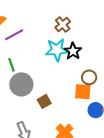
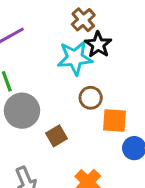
black star: (73, 51) -> (98, 45), moved
brown circle: (89, 77) -> (91, 98), moved

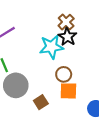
brown cross: (83, 20) -> (66, 22), moved
orange square: (115, 121) -> (68, 91), moved

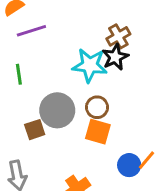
gray circle: (16, 85) -> (57, 110), moved
brown square: (41, 102) -> (35, 130), moved

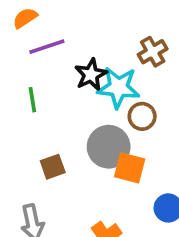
black star: (115, 57) -> (91, 75), moved
brown circle: (97, 107) -> (142, 116), moved
gray circle: (57, 110) -> (109, 147), moved

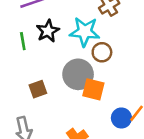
black star: (91, 75) -> (48, 31), moved

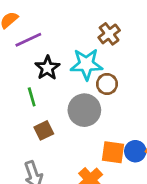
green line: (23, 41) -> (32, 97), moved
orange square: (93, 89) -> (113, 152), moved

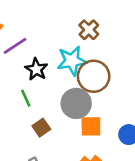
brown circle: (107, 84) -> (94, 76), size x1.6
orange square: (113, 152) -> (91, 126), moved

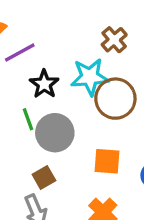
gray circle: (76, 103) -> (55, 133), moved
brown square: (41, 128) -> (44, 177), moved

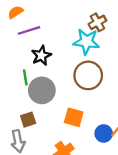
brown cross: (114, 40) -> (97, 22), moved
cyan star: (90, 77) -> (86, 42), moved

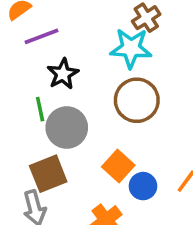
orange square: (74, 117) -> (118, 166), turned 30
brown square: (28, 120) -> (48, 174), size x1.5
blue circle: (104, 133) -> (143, 186), moved

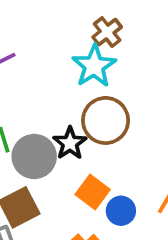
cyan star: (131, 48) -> (94, 66), turned -30
black star: (63, 74) -> (70, 143), moved

